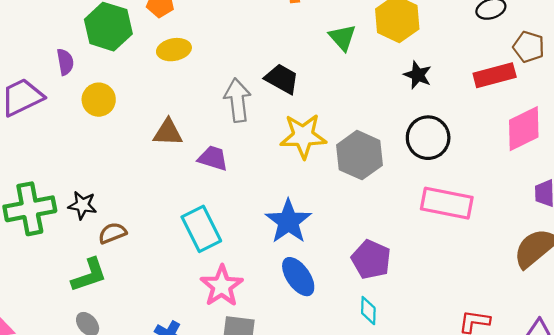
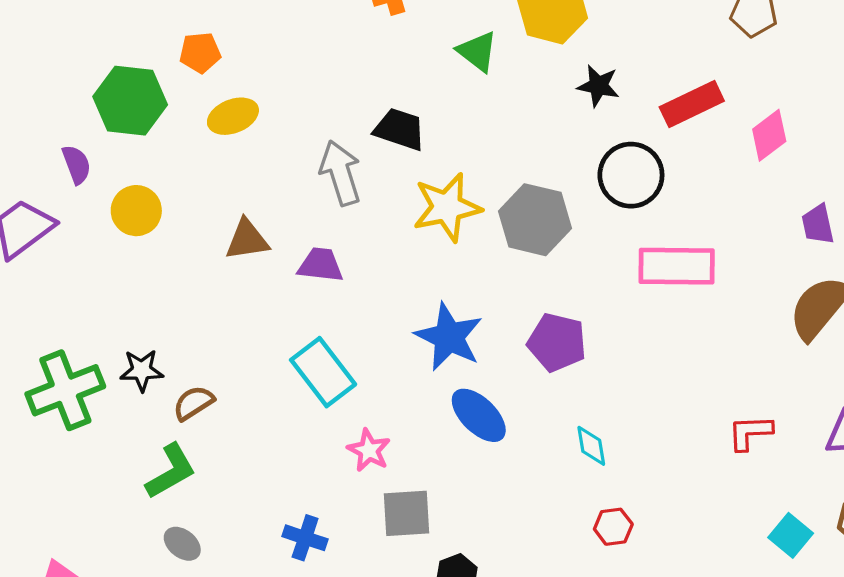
red rectangle: (495, 75) -> (692, 104), moved
pink diamond: (524, 129) -> (769, 135), size x0.7
purple pentagon: (371, 260) -> (557, 342), moved
pink star: (222, 286) -> (369, 450), size x0.7

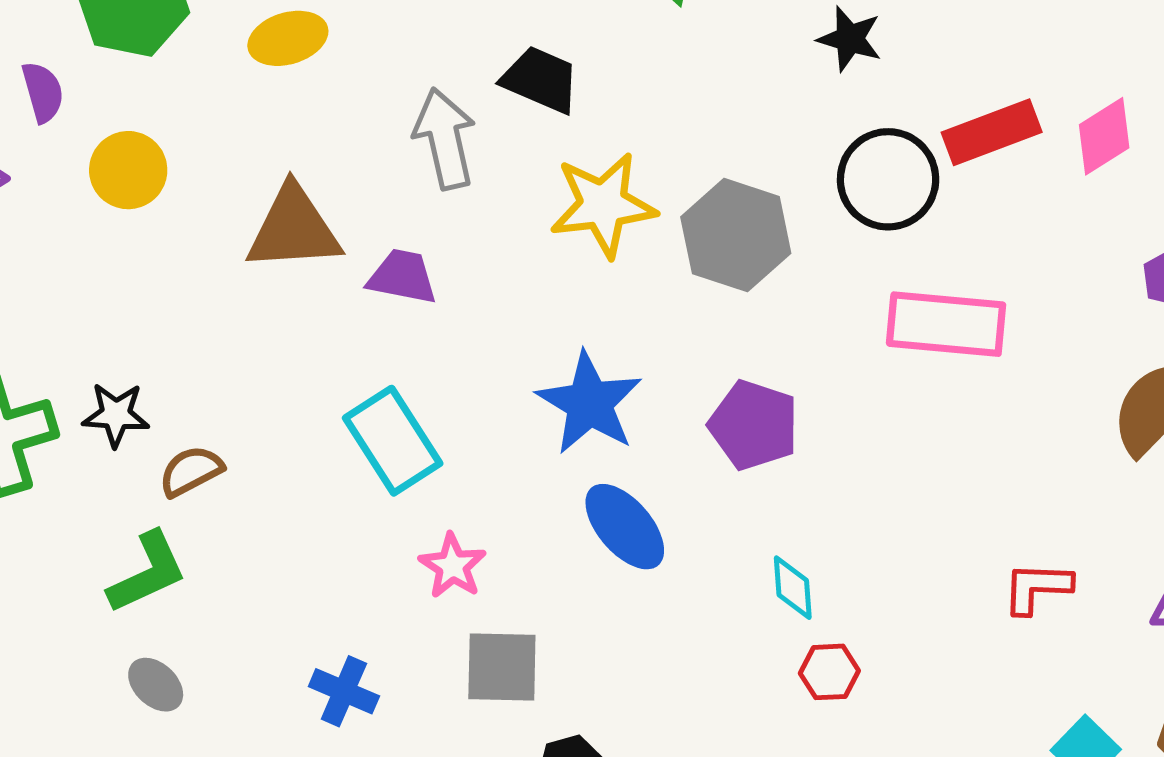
red rectangle: (692, 104) -> (992, 132), moved
brown triangle: (247, 240) -> (294, 229), size x1.4
red hexagon: (613, 527) -> (829, 672), moved

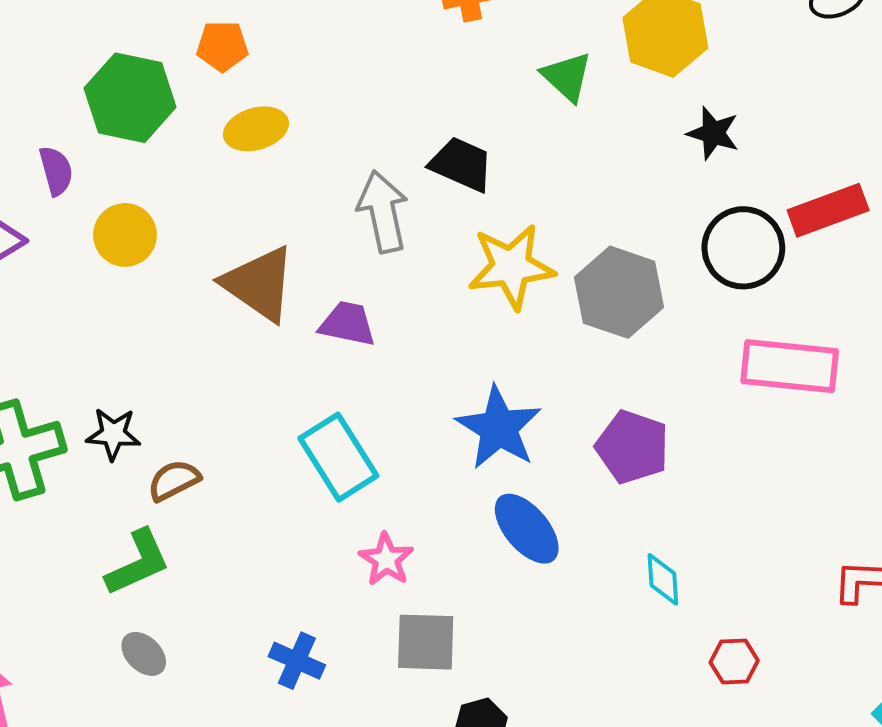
brown triangle: (294, 229) -> (259, 284), turned 38
red hexagon: (829, 672) -> (734, 661), moved

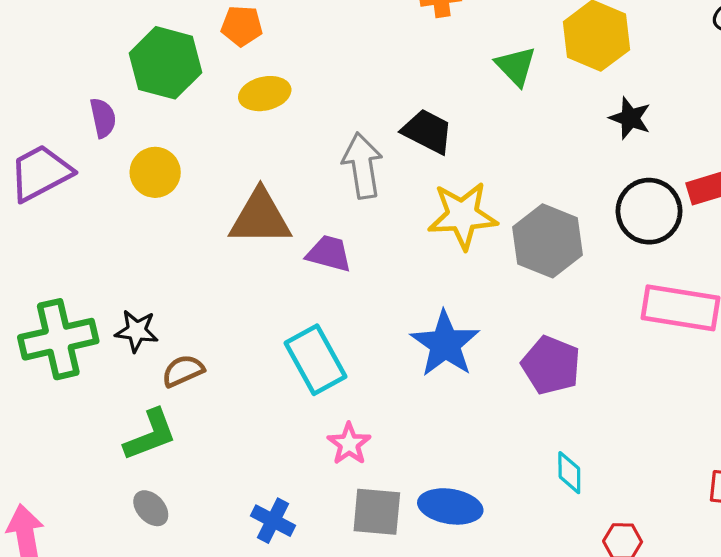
brown triangle: (259, 284) -> (260, 218), turned -38
blue ellipse: (527, 529) -> (450, 506), moved, turned -44

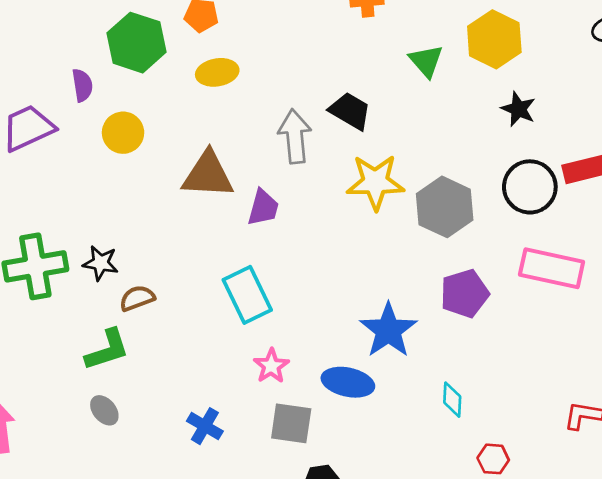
purple trapezoid: (329, 254) -> (263, 208), turned 87
blue star: (445, 344) -> (388, 330), moved
purple pentagon: (551, 365) -> (465, 293), moved, turned 30
blue ellipse: (450, 506) -> (348, 382), moved

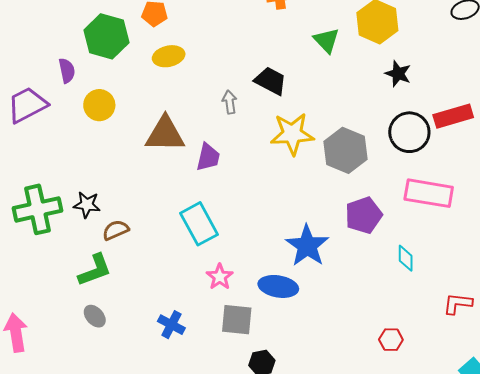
gray arrow: (295, 136) -> (230, 102), size x0.6
cyan diamond: (452, 400) -> (406, 258), moved

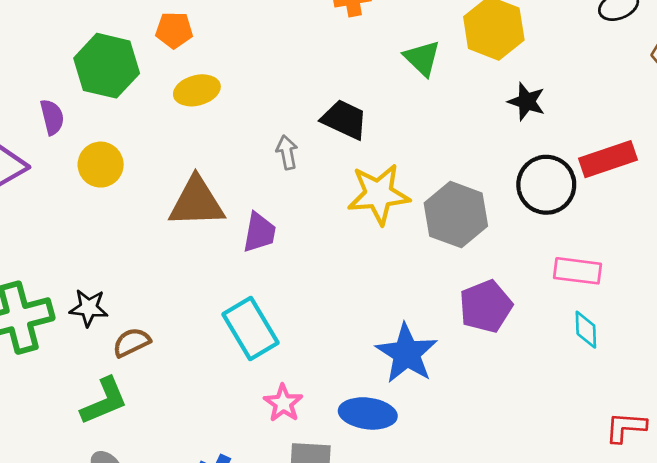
pink rectangle: (429, 193) -> (578, 271), size x0.7
cyan diamond: (406, 258) -> (586, 330), moved

